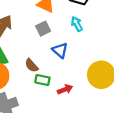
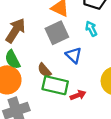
gray square: (43, 29) -> (57, 33), size x1.5
green rectangle: (42, 80) -> (55, 85), size x1.6

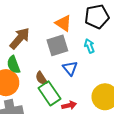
green rectangle: (55, 85) -> (49, 93), turned 35

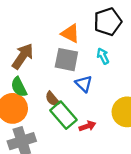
gray square: (57, 45) -> (66, 60), turned 35

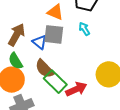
blue triangle: (84, 84) -> (40, 42), moved
brown semicircle: (52, 99) -> (45, 69), size x1.5
red arrow: (87, 126) -> (76, 89), size x1.5

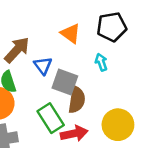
gray square: (54, 34) -> (65, 82), moved
brown semicircle: (45, 69) -> (77, 100), moved, turned -140

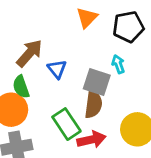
orange triangle: (71, 33) -> (87, 18), moved, turned 40
gray square: (65, 82) -> (97, 82), moved

